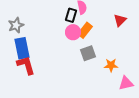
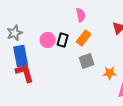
black rectangle: (71, 15) -> (63, 40), moved
pink circle: (73, 32) -> (48, 40), moved

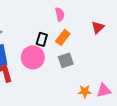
pink circle: (48, 40) -> (33, 57), moved, size x1.5
orange star: (110, 73) -> (85, 91), moved

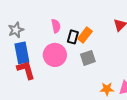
pink semicircle: (60, 14) -> (56, 26), moved
black rectangle: (42, 39) -> (73, 37), moved

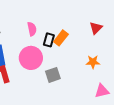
gray square: (88, 58) -> (53, 75), moved
orange star: (107, 89) -> (93, 62), moved

